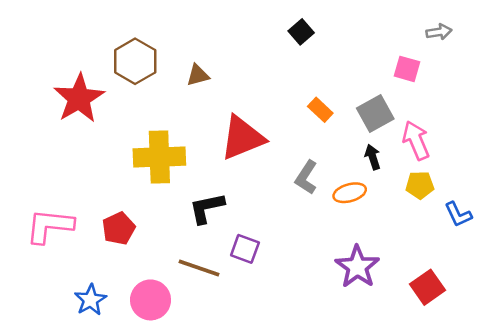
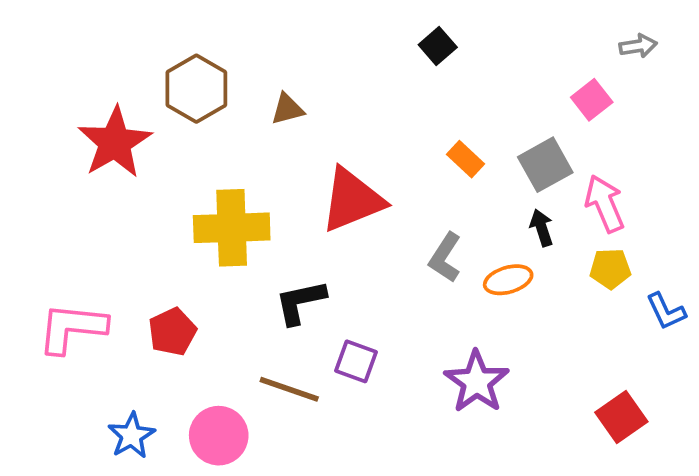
pink square: (407, 69) -> (592, 100), turned 36
purple star: (357, 267) -> (477, 382), moved

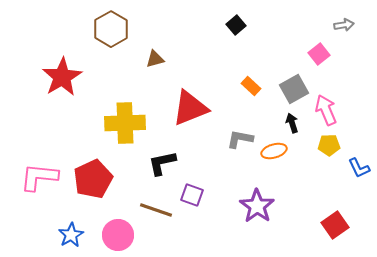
brown hexagon: (196, 89) -> (111, 29), moved
gray L-shape: (445, 257) -> (240, 139), turned 68
red pentagon: (172, 332) -> (93, 179), size x1.5

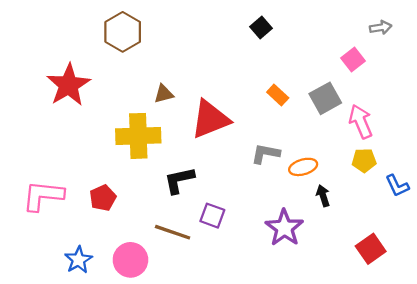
brown triangle: (155, 59) -> (164, 94), moved
black arrow: (292, 123) -> (323, 196), moved
red pentagon: (93, 179) -> (103, 198), size x0.6

